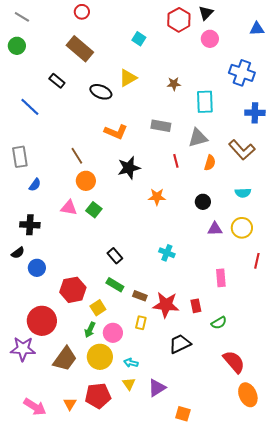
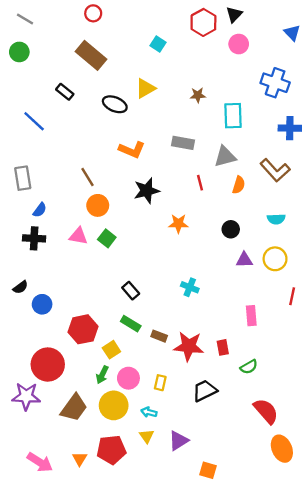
blue triangle: (257, 29) -> (292, 33), turned 49
black cross: (30, 225) -> (34, 238), moved
yellow rectangle: (141, 323) -> (160, 383), moved

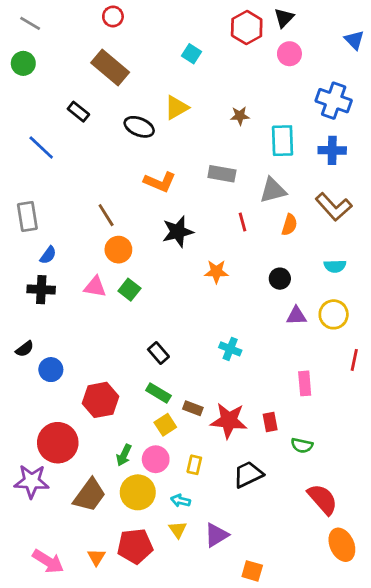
blue cross: (290, 128) -> (332, 150), moved
yellow square: (111, 350) -> (165, 425), moved
green semicircle: (249, 367) -> (302, 445), turned 42

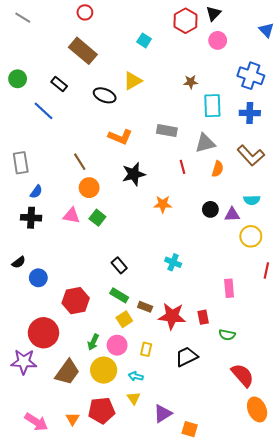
green circle: (23, 63) -> (18, 79), moved
brown star: (240, 116) -> (191, 82), moved
blue line: (41, 148) -> (43, 111), moved
purple triangle: (296, 316) -> (232, 215), moved
purple triangle: (216, 535) -> (163, 414), moved

